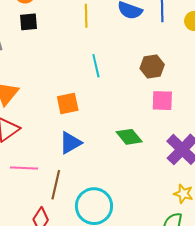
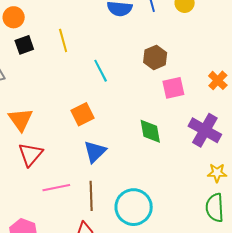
yellow line: (86, 16) -> (63, 40), moved
green diamond: (129, 137) -> (150, 131), turned 44

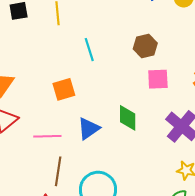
blue triangle: (95, 152) -> (89, 129), moved
pink line: (56, 188) -> (47, 136), moved

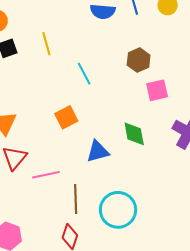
blue triangle: (89, 129) -> (98, 151), turned 30
pink line: (47, 136) -> (46, 175), moved

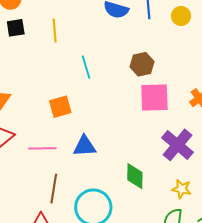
pink square: (157, 90) -> (154, 97), size x1.4
green diamond: (134, 134) -> (135, 176), moved
pink line: (46, 175) -> (42, 148), moved

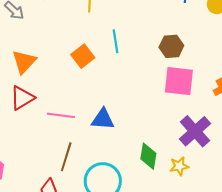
orange square: (60, 107) -> (83, 56), moved, turned -30
yellow star: (182, 189) -> (179, 166), moved, turned -30

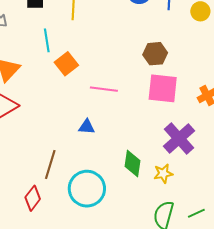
cyan line: (116, 41) -> (47, 40), moved
pink line: (61, 115) -> (104, 89), moved
blue triangle: (103, 119) -> (87, 127), size x0.7

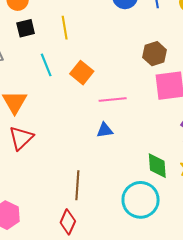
orange square: (66, 64) -> (82, 73), moved
blue triangle: (87, 127) -> (105, 130), moved
cyan circle: (87, 189) -> (141, 200), moved

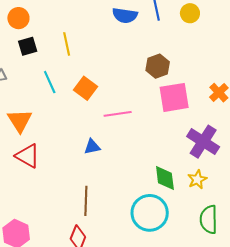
blue triangle: (105, 130) -> (92, 147), moved
red triangle: (21, 138) -> (28, 156), turned -44

